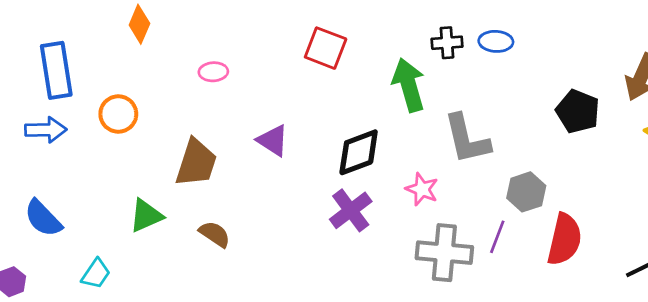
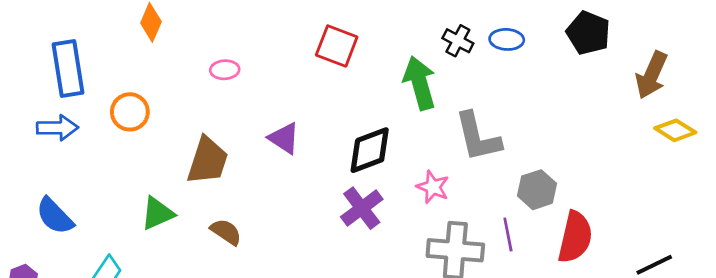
black cross: (447, 43) -> (458, 41), turned 32
black pentagon: (578, 111) -> (588, 33), moved
purple line: (497, 237) -> (508, 234), turned -32

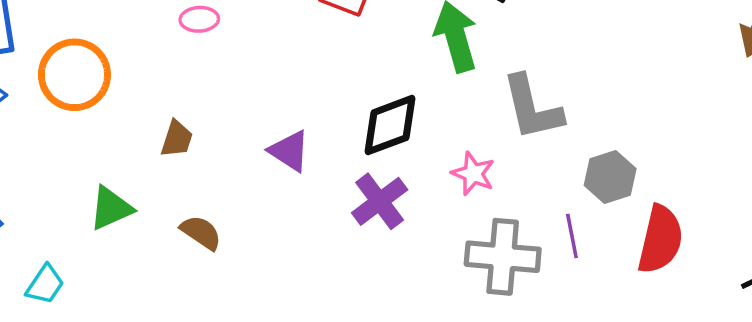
orange circle: (130, 112) -> (74, 75), size x1.4
purple triangle: (284, 138) -> (289, 151), moved
brown trapezoid: (208, 161) -> (177, 139), size x0.6

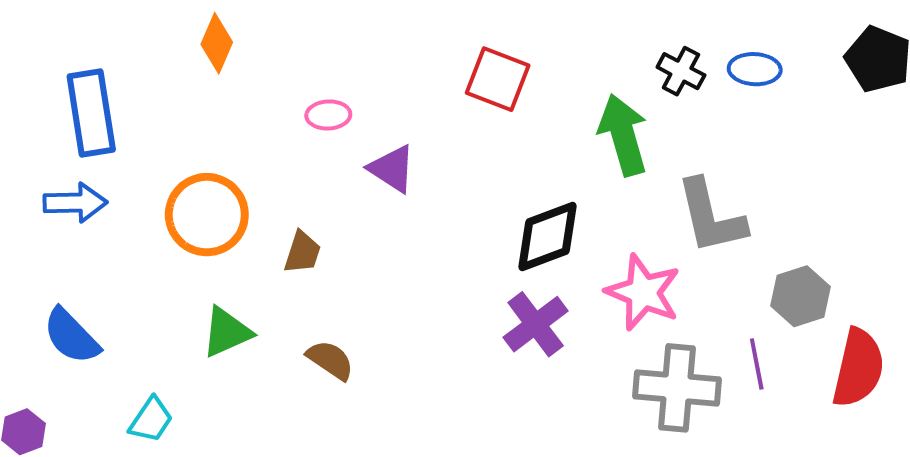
orange circle: (74, 75) -> (207, 215), moved
purple triangle: (289, 151) -> (392, 169), moved
pink star: (473, 174) -> (643, 292), size x1.5

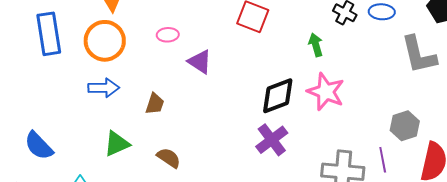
green arrow: (623, 135) -> (316, 45), size x0.6
blue arrow: (75, 203) -> (104, 88), moved
orange circle: (207, 215) -> (105, 41), moved
gray L-shape: (711, 217) -> (419, 55), moved
pink star: (643, 292) -> (326, 92), moved

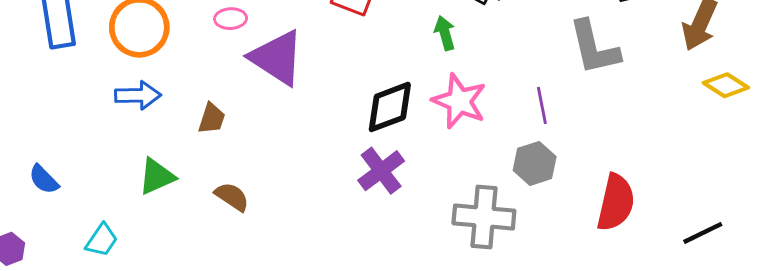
purple triangle: (200, 62) -> (277, 58), size x1.6
gray hexagon: (405, 126) -> (535, 163), moved
blue semicircle: (39, 146) -> (44, 179), size x0.7
purple line: (383, 160) -> (542, 105), moved

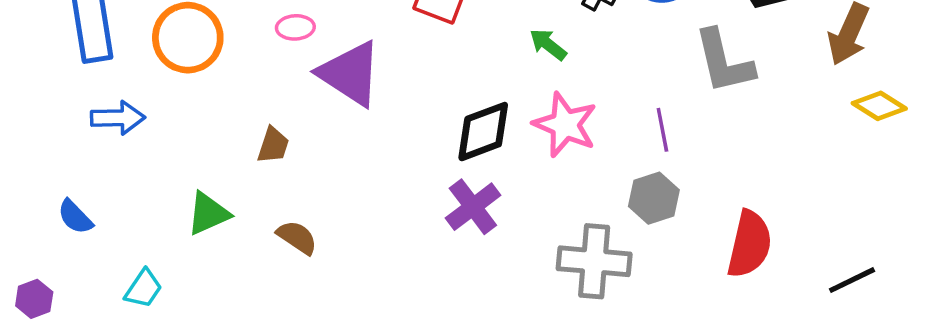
green arrow: (445, 33) -> (548, 44), turned -36
blue arrow: (138, 95) -> (118, 118), moved

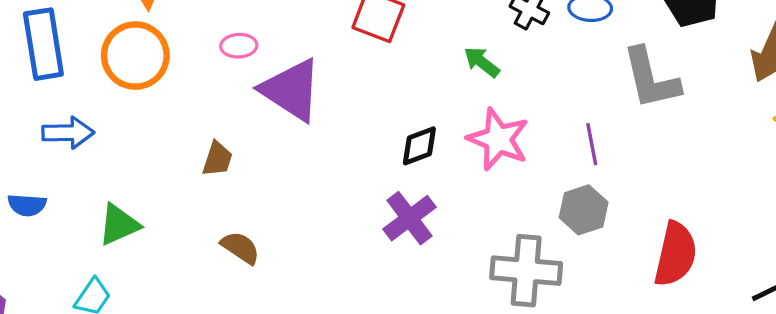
black diamond: (483, 132) -> (419, 146), size x0.7
green triangle: (208, 213) -> (119, 225), moved
blue semicircle: (75, 217) -> (27, 205), moved, turned -42

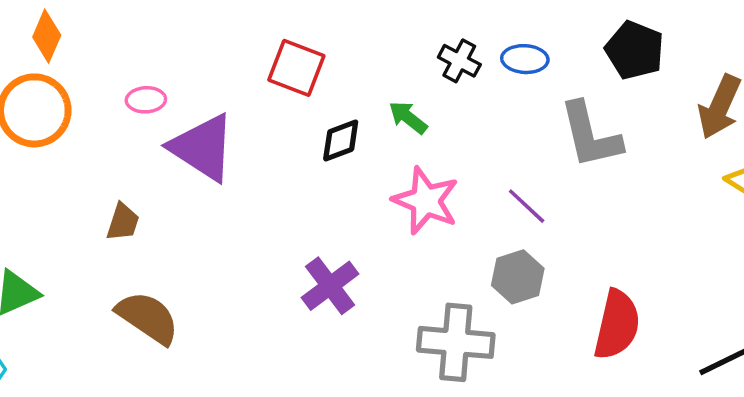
purple line: (592, 144) -> (527, 206), turned -36
black diamond: (419, 146) -> (341, 141), moved
brown semicircle: (240, 248) -> (148, 318), size x1.5

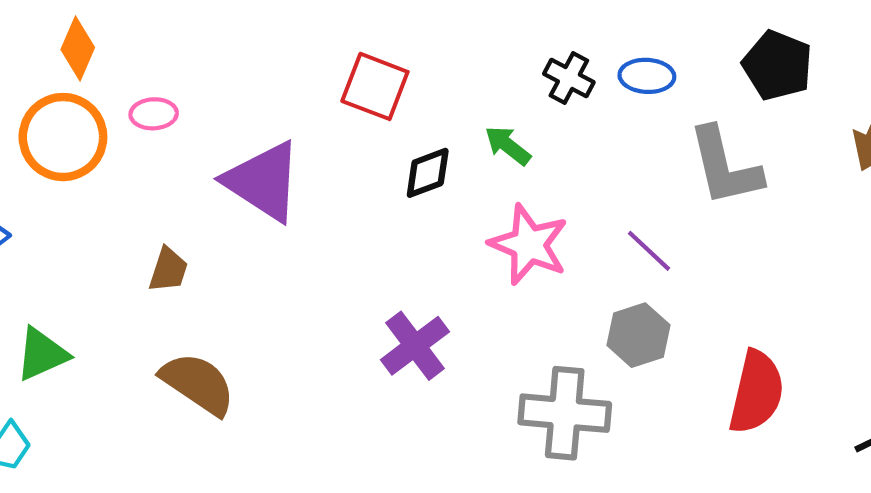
pink ellipse: (146, 100) -> (154, 114), moved

